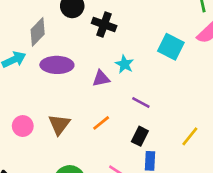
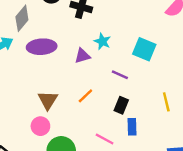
cyan square: (171, 47) -> (144, 49), moved
pink circle: (23, 126) -> (40, 126), moved
yellow line: (190, 136) -> (166, 102), turned -48

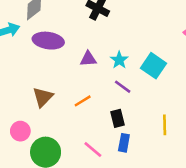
cyan star: (102, 41) -> (119, 60), moved
black rectangle: (121, 105) -> (118, 118), turned -49
pink circle: (40, 126) -> (20, 131), moved

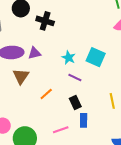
purple triangle: (88, 59) -> (35, 53), moved
brown triangle: (43, 97) -> (21, 76), moved
pink line: (93, 149) -> (61, 130), turned -49

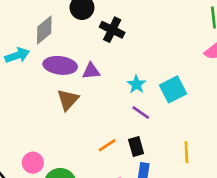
cyan square: (96, 57) -> (173, 89), turned 30
orange line: (46, 94) -> (107, 145), moved

